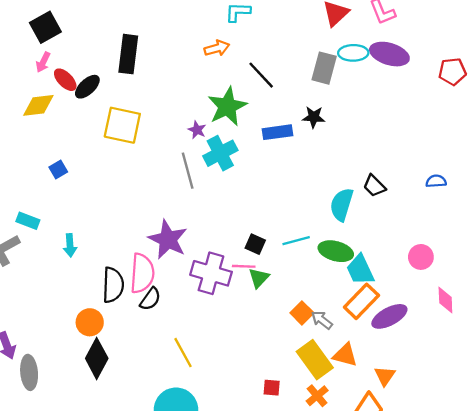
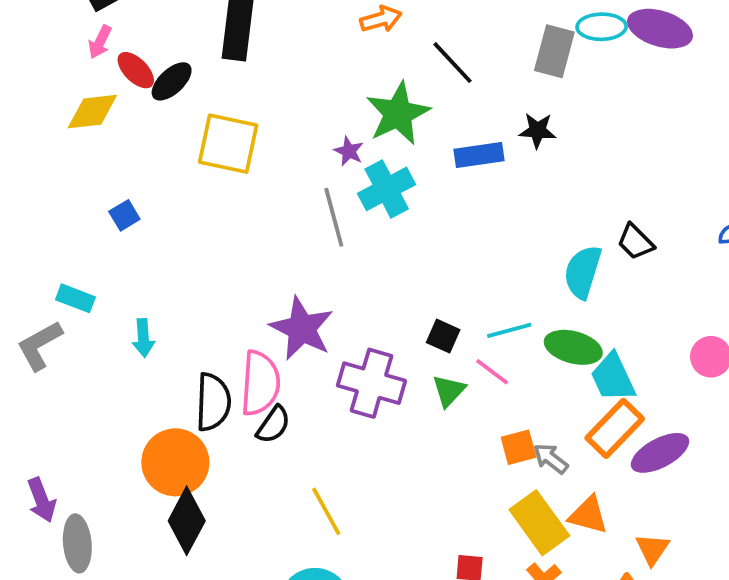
pink line: (244, 266) -> (492, 372), moved, turned 35
orange square: (302, 313) -> (519, 447), turned 30
orange circle: (90, 322) -> (175, 462), size x1.5

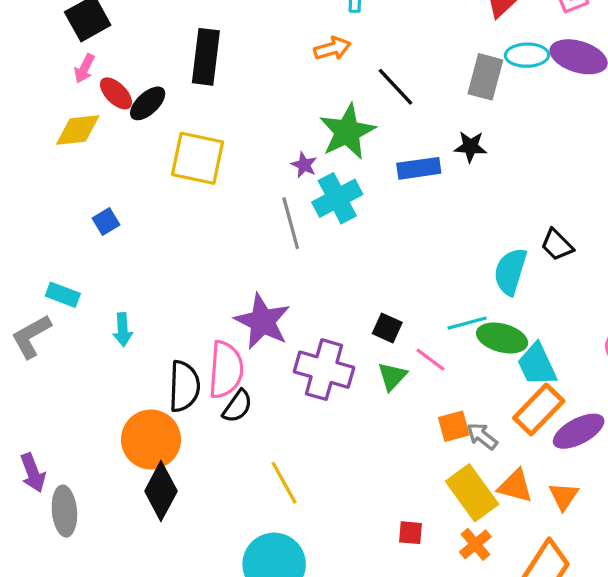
cyan line: (509, 330) -> (467, 323), moved
orange triangle: (652, 549) -> (564, 496), moved

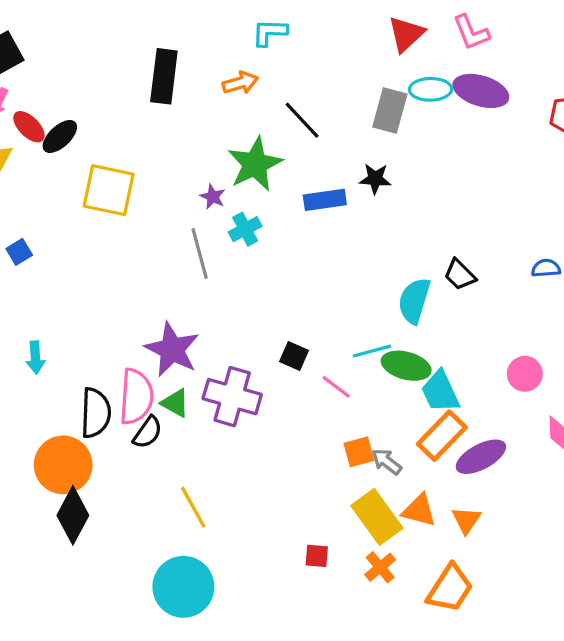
black rectangle: (206, 57) -> (164, 76), moved
cyan cross: (337, 198) -> (245, 229), size x0.7
green triangle: (392, 376) -> (175, 403), moved, turned -44

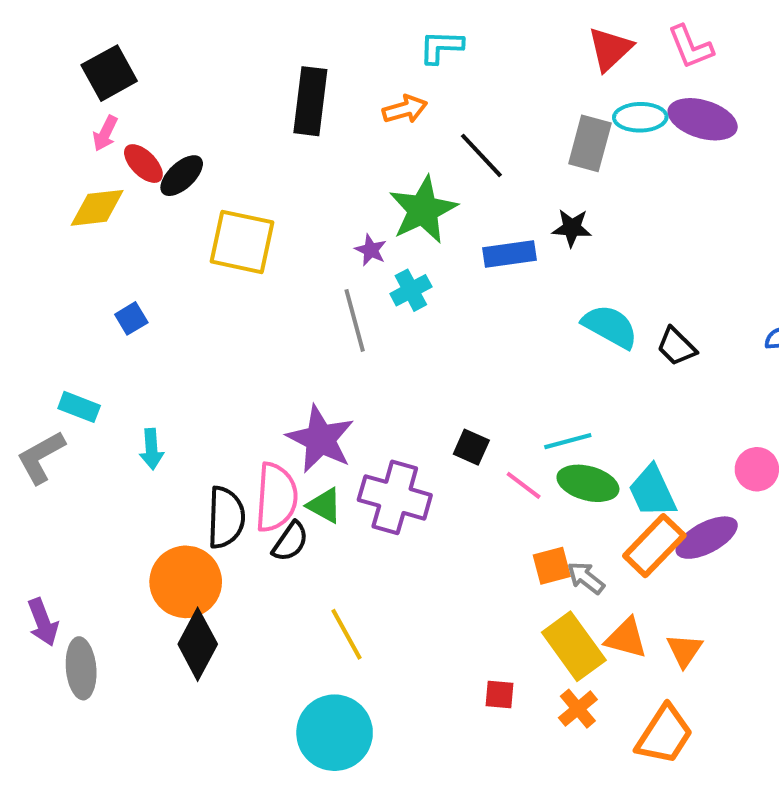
cyan semicircle: (414, 301) -> (610, 326), moved, turned 102
green ellipse: (406, 366) -> (588, 483), moved
purple ellipse: (481, 457) -> (707, 538), moved

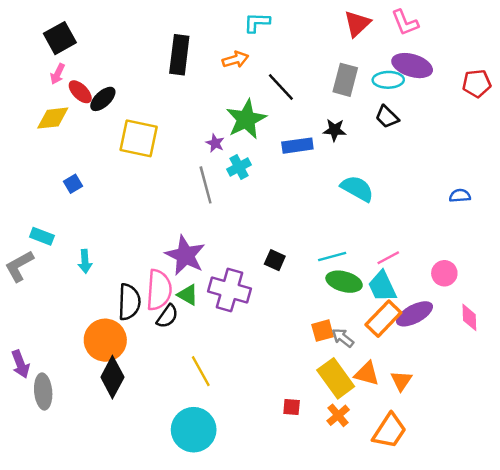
cyan ellipse: (640, 117) -> (388, 80), moved
black trapezoid: (676, 347) -> (387, 117), moved
pink line: (524, 485) -> (388, 258), moved, turned -65

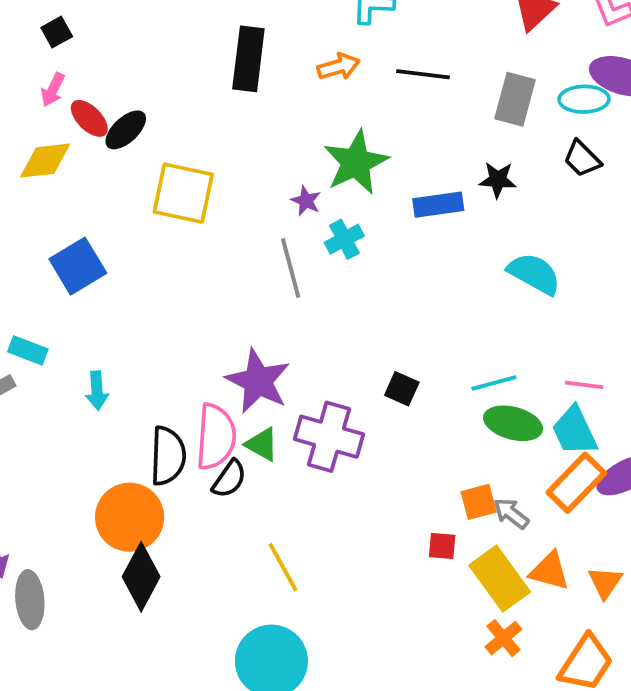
black square: (60, 38) -> (57, 32), size x0.6
black line: (281, 87) -> (423, 74), moved, turned -40
blue square: (73, 184) -> (78, 266), size x1.8
pink line: (388, 258) -> (584, 385), turned 35
red square: (292, 407) -> (442, 546), moved

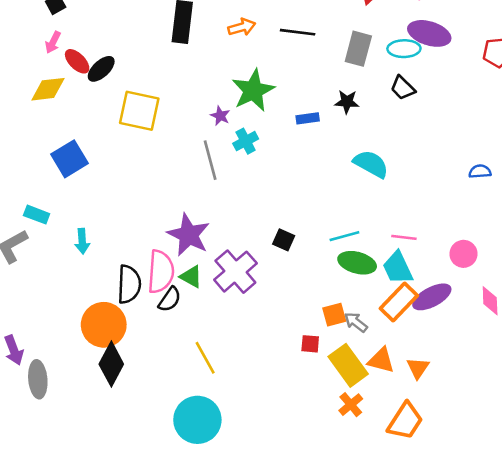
blue rectangle: (438, 205) -> (308, 118), size x0.7
purple cross: (329, 437) -> (235, 272), turned 33

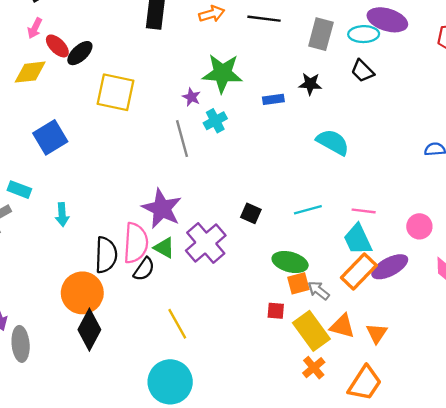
green star: (253, 90) -> (222, 73), turned 30
green ellipse: (357, 263) -> (290, 262), moved

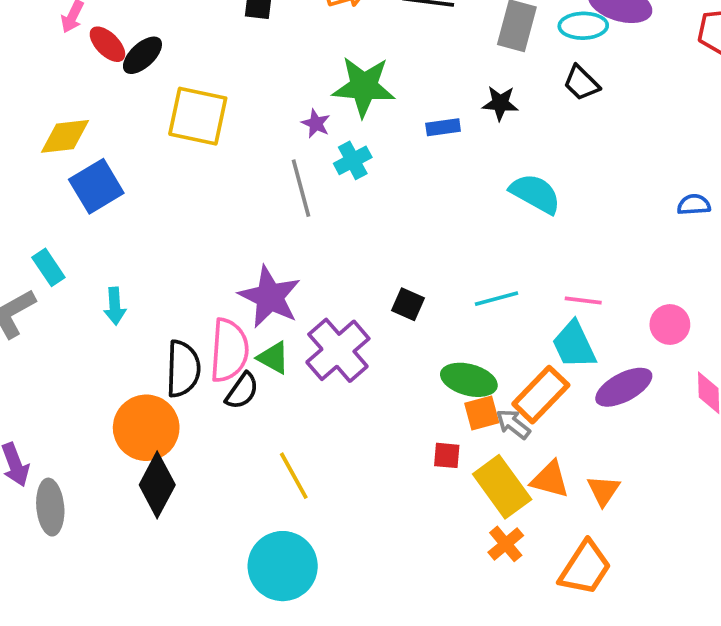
yellow diamond: (30, 72) -> (65, 136), moved
cyan rectangle: (19, 190) -> (48, 267), turned 35
orange rectangle: (359, 272) -> (541, 395), moved

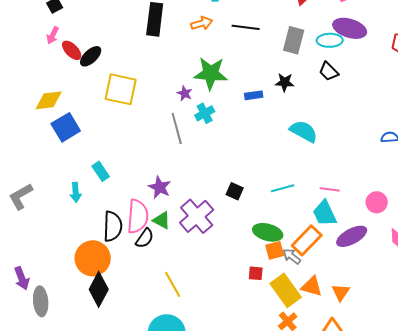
cyan rectangle: (48, 267) -> (101, 171), moved
purple star: (270, 297) -> (160, 187), size x0.7

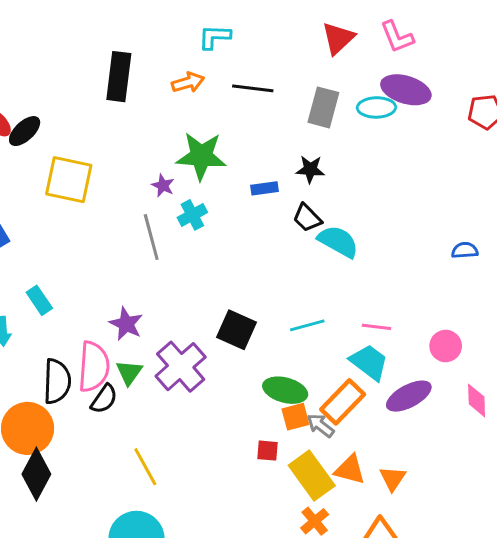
black trapezoid: (329, 71) -> (307, 218), moved
black square: (235, 191) -> (237, 330), size x1.5
cyan trapezoid: (325, 213) -> (369, 362), turned 152
green triangle: (162, 220) -> (129, 372), turned 36

